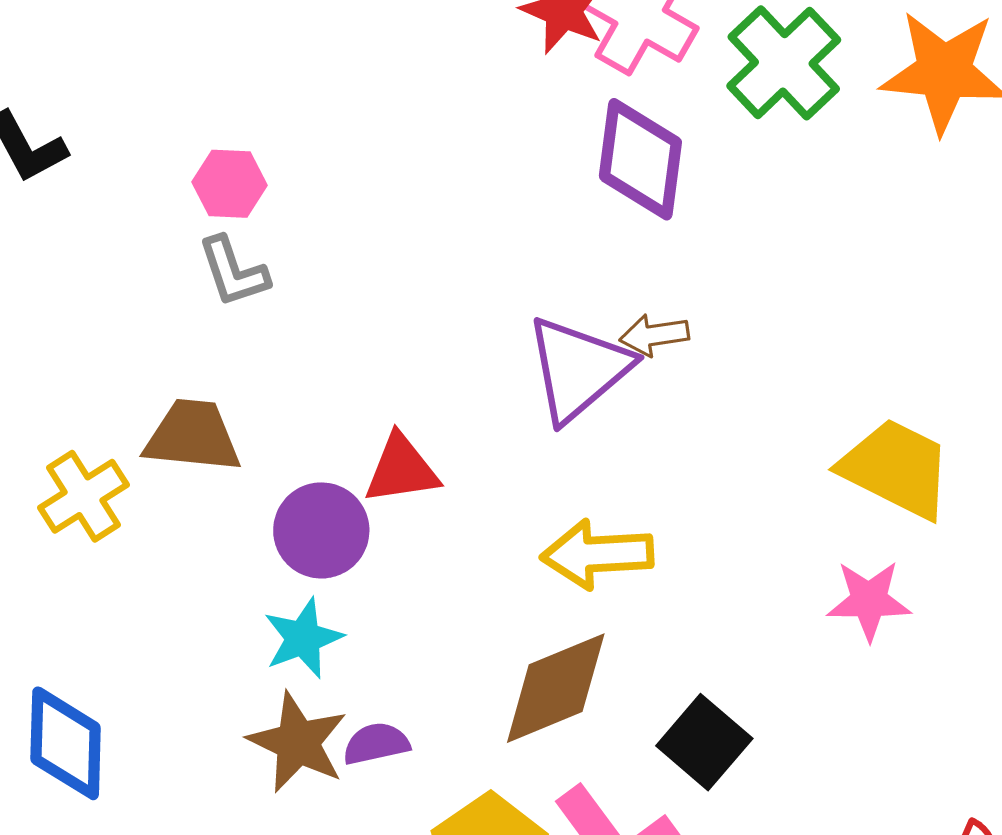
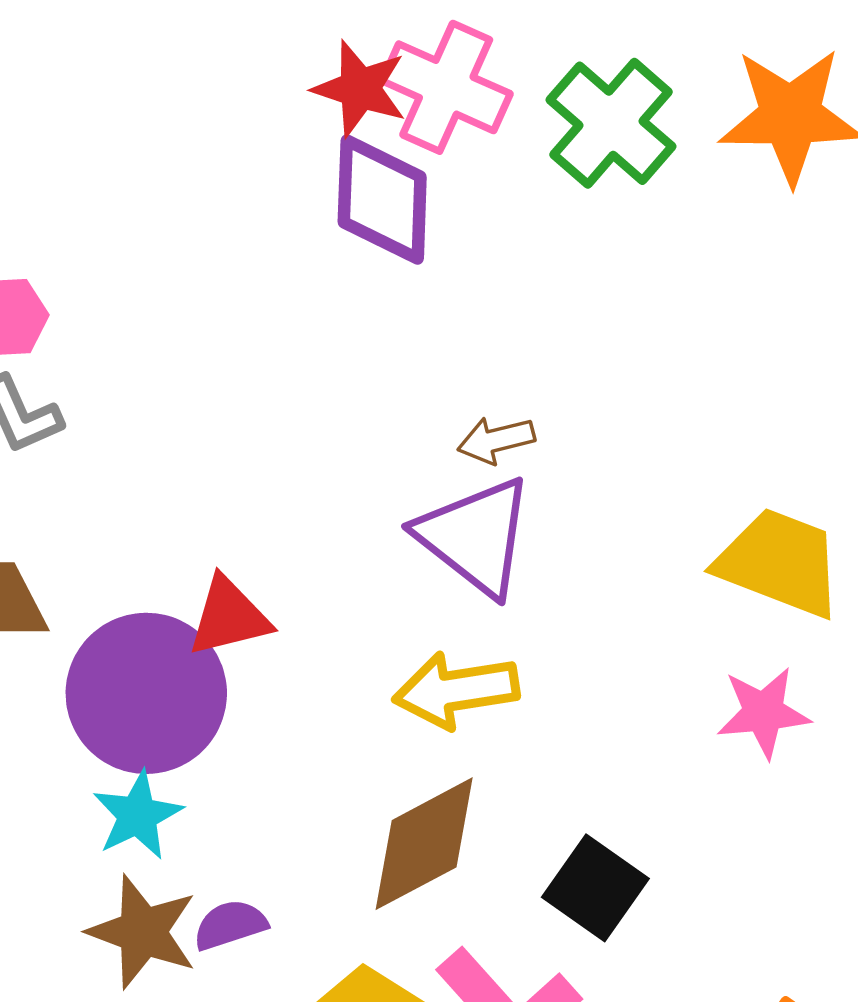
purple diamond: (640, 159) -> (382, 200), moved
purple triangle: (578, 369) -> (475, 536), moved, turned -36
purple circle: (321, 530) -> (146, 693), size x1.5

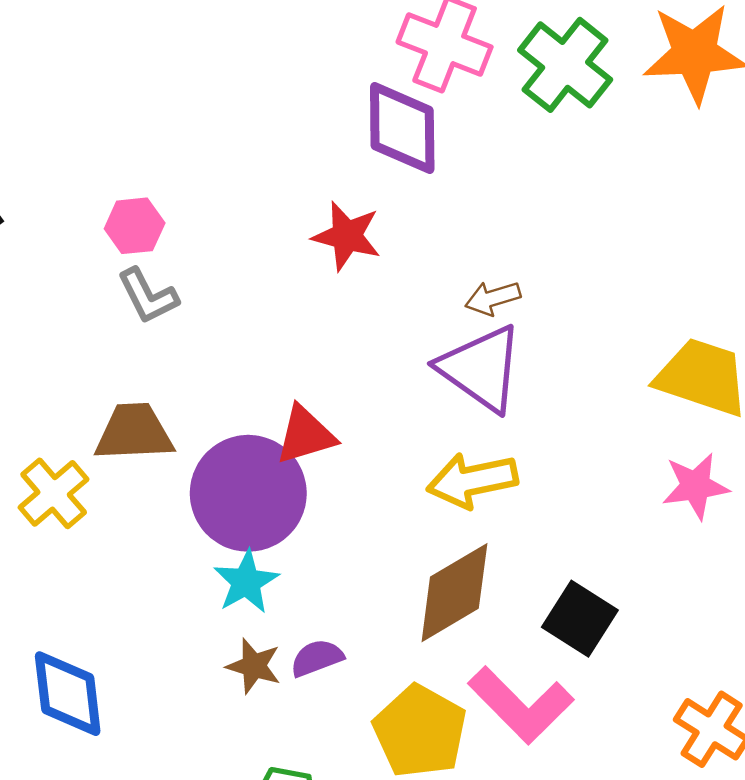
red star: (360, 89) -> (347, 236), moved
brown star: (143, 932) -> (254, 666), size x0.7

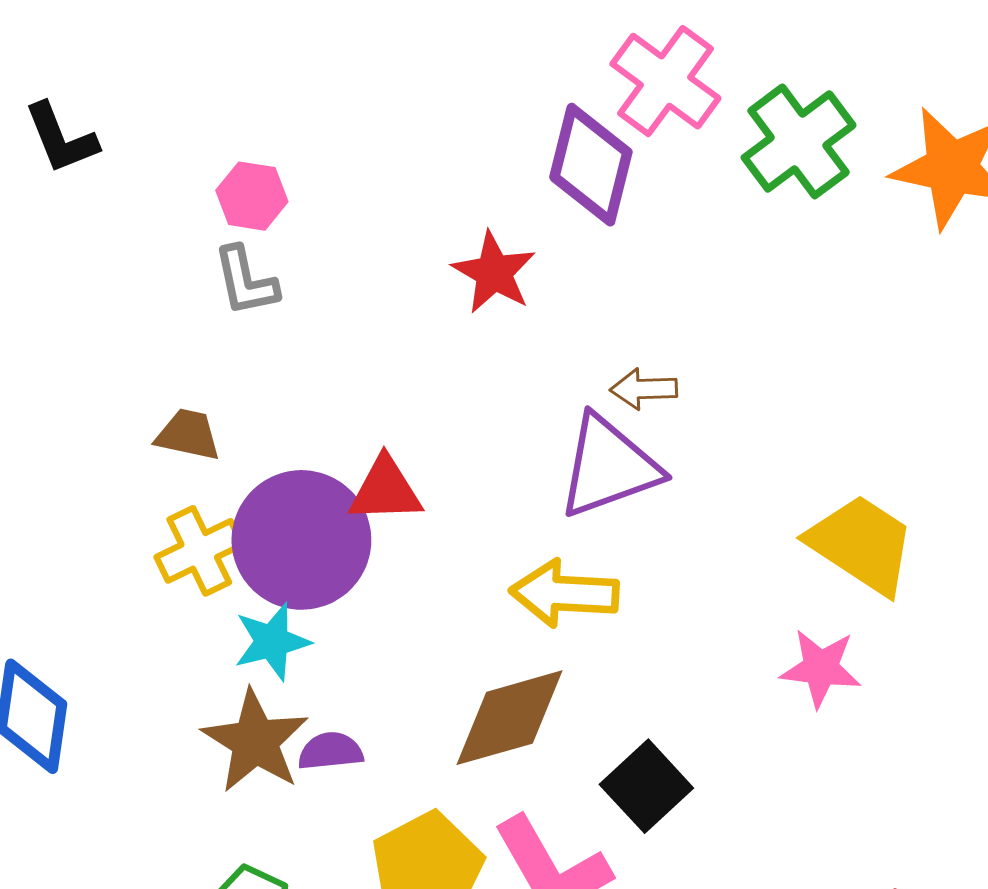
purple triangle: (481, 368) -> (609, 467), turned 50
brown trapezoid: (134, 432) -> (188, 435), size x0.7
yellow cross: (54, 493) -> (199, 551), moved
brown star: (254, 666) -> (255, 741), size x1.6

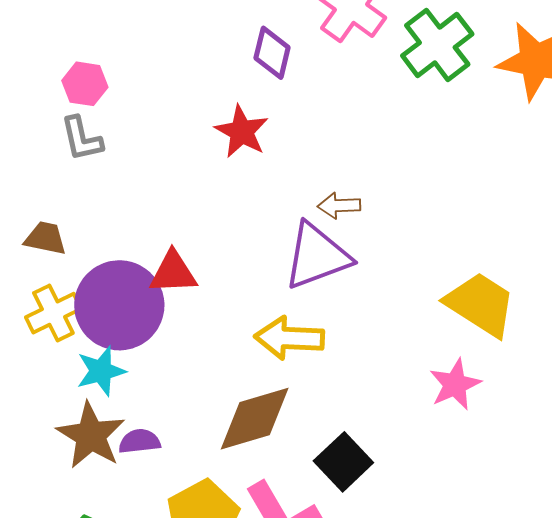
purple diamond: (591, 165) -> (272, 53), moved, size x0.7
pink star: (821, 668) -> (455, 384), turned -30

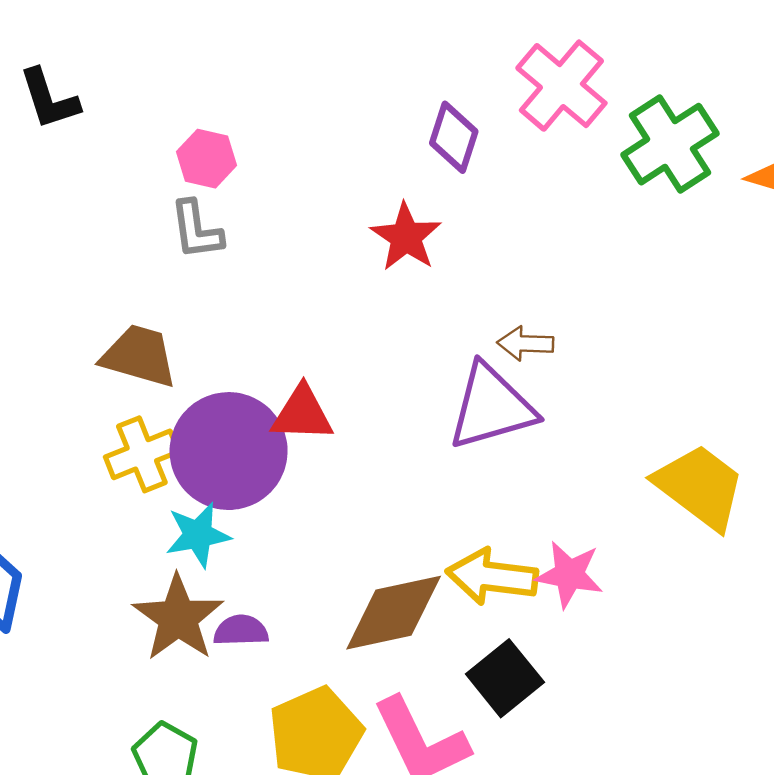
brown trapezoid: (45, 238) -> (139, 356), size x1.4
yellow arrow: (289, 338) -> (492, 577), moved
pink star: (455, 384) -> (569, 575), moved, turned 30

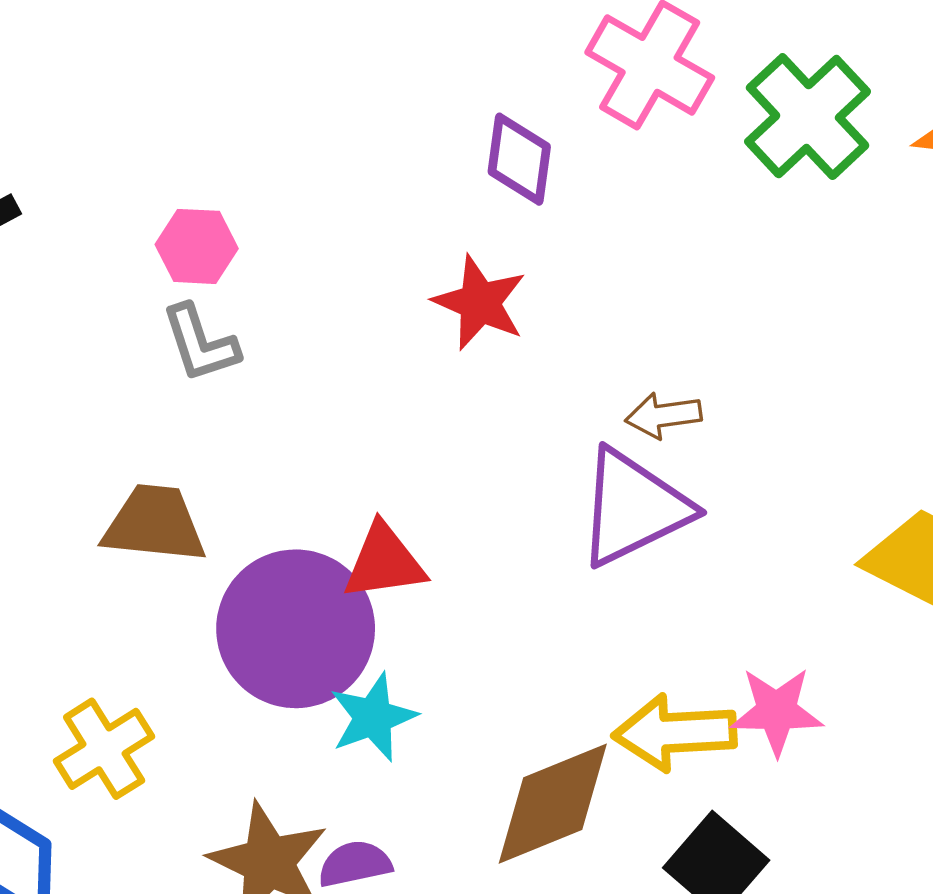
yellow cross: (142, 454) -> (104, 749), moved
cyan star: (198, 535) -> (373, 717), moved

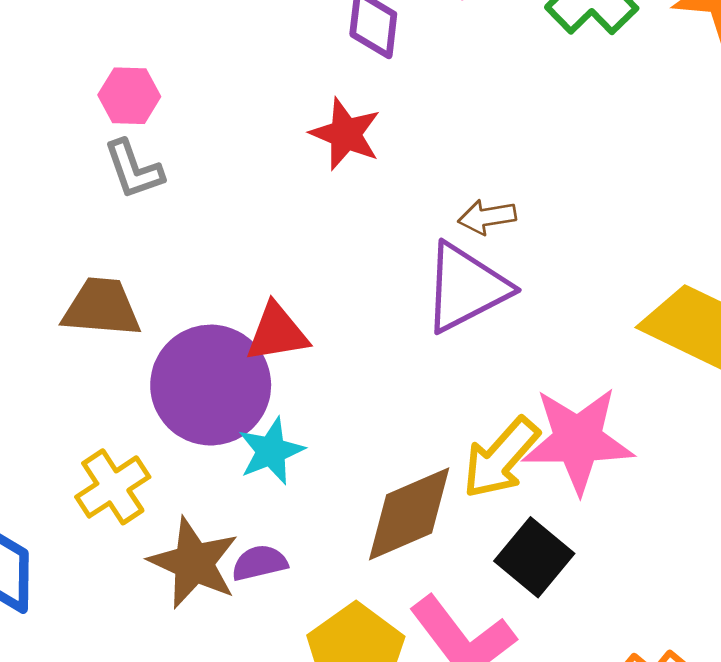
pink star: (777, 711) -> (578, 440), size x1.6
yellow arrow: (675, 733) -> (501, 458), turned -44
yellow cross: (104, 749) -> (113, 487), moved

